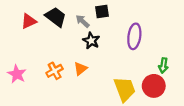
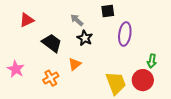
black square: (102, 12) -> (108, 11), moved
black trapezoid: (56, 17) -> (52, 43), moved
orange cross: (55, 71) -> (51, 78), moved

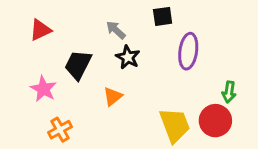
black trapezoid: (52, 43) -> (78, 65), turned -100
pink star: (16, 69) -> (43, 89), moved
orange cross: (51, 78) -> (60, 130), moved

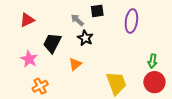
black square: (163, 16) -> (97, 11), moved
purple ellipse: (188, 51) -> (131, 21), moved
red circle: (215, 121) -> (154, 82), moved

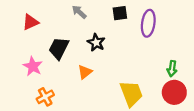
black square: (97, 11) -> (120, 13), moved
gray arrow: (77, 20) -> (79, 12), moved

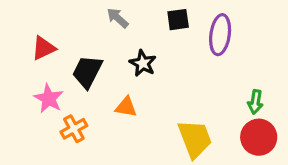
red triangle: (31, 22) -> (44, 48), moved
orange triangle: (85, 72) -> (126, 107), turned 49
orange cross: (45, 97) -> (74, 129), moved

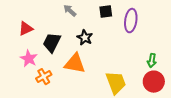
orange triangle: (126, 107) -> (75, 64), size x1.6

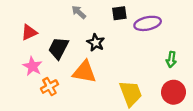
purple ellipse: (131, 21) -> (148, 23), turned 70
green arrow: (152, 61) -> (171, 59), moved

